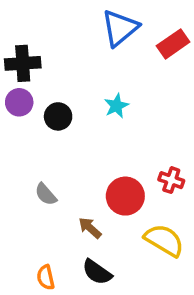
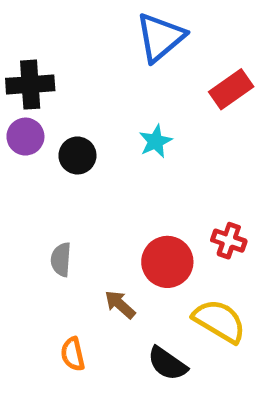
red rectangle: (173, 44) -> (231, 89), moved
gray semicircle: (46, 194) -> (61, 260), turned 45
black semicircle: (97, 272) -> (167, 364), moved
orange semicircle: (46, 277) -> (73, 354), moved

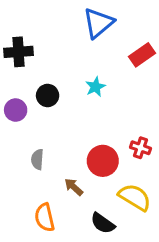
purple circle: (25, 137) -> (16, 110), moved
orange semicircle: (73, 354) -> (45, 217), size x1.4

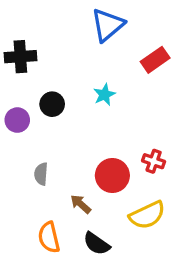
yellow semicircle: (135, 197) -> (147, 215), turned 124
black semicircle: (103, 223) -> (97, 244), moved

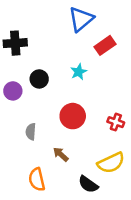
red rectangle: (155, 60) -> (105, 45), moved
red circle: (112, 175) -> (73, 116), moved
black semicircle: (97, 244) -> (88, 184), moved

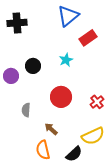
black cross: (15, 43) -> (17, 23), moved
red cross: (116, 122) -> (97, 102), turned 32
orange semicircle: (37, 180) -> (43, 150), moved
black semicircle: (88, 184) -> (74, 154), turned -78

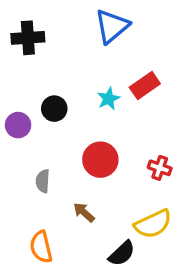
red rectangle: (88, 38) -> (145, 86), moved
red cross: (97, 102) -> (160, 168), turned -32
orange semicircle: (43, 150) -> (41, 247), moved

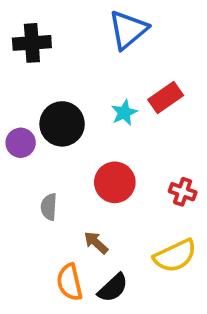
black circle: (54, 109) -> (62, 124), size x1.5
orange semicircle: (41, 247) -> (70, 282), moved
black semicircle: (122, 253) -> (113, 288), moved

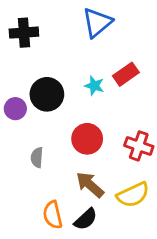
cyan star: (124, 113) -> (94, 86), turned -30
red cross: (183, 192) -> (139, 146), size x1.4
brown arrow: (96, 243) -> (90, 185), moved, size x1.5

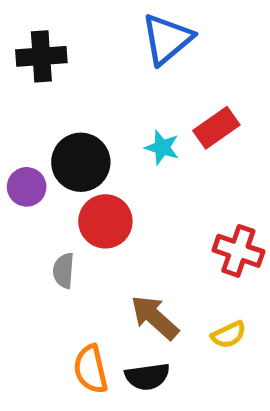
red circle: (87, 139) -> (105, 221), moved
yellow semicircle: (133, 195) -> (229, 335), size x0.6
black semicircle: (86, 219) -> (147, 377), turned 35

